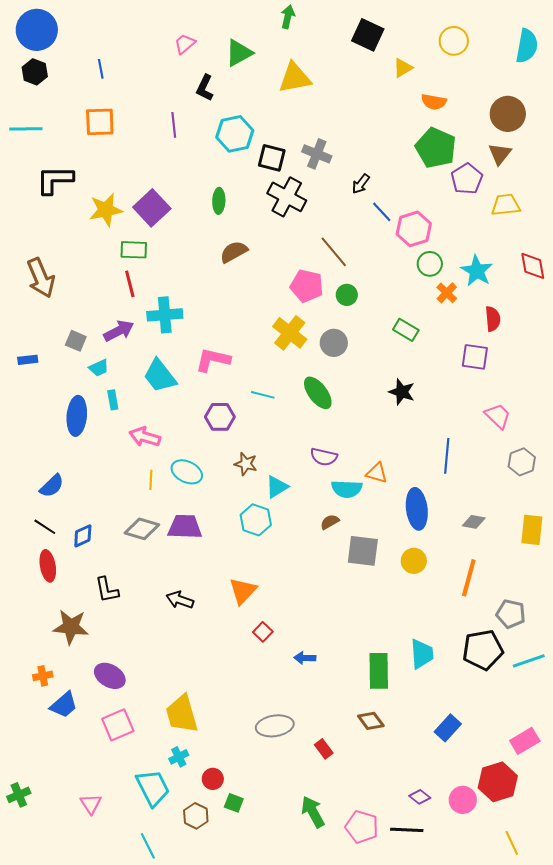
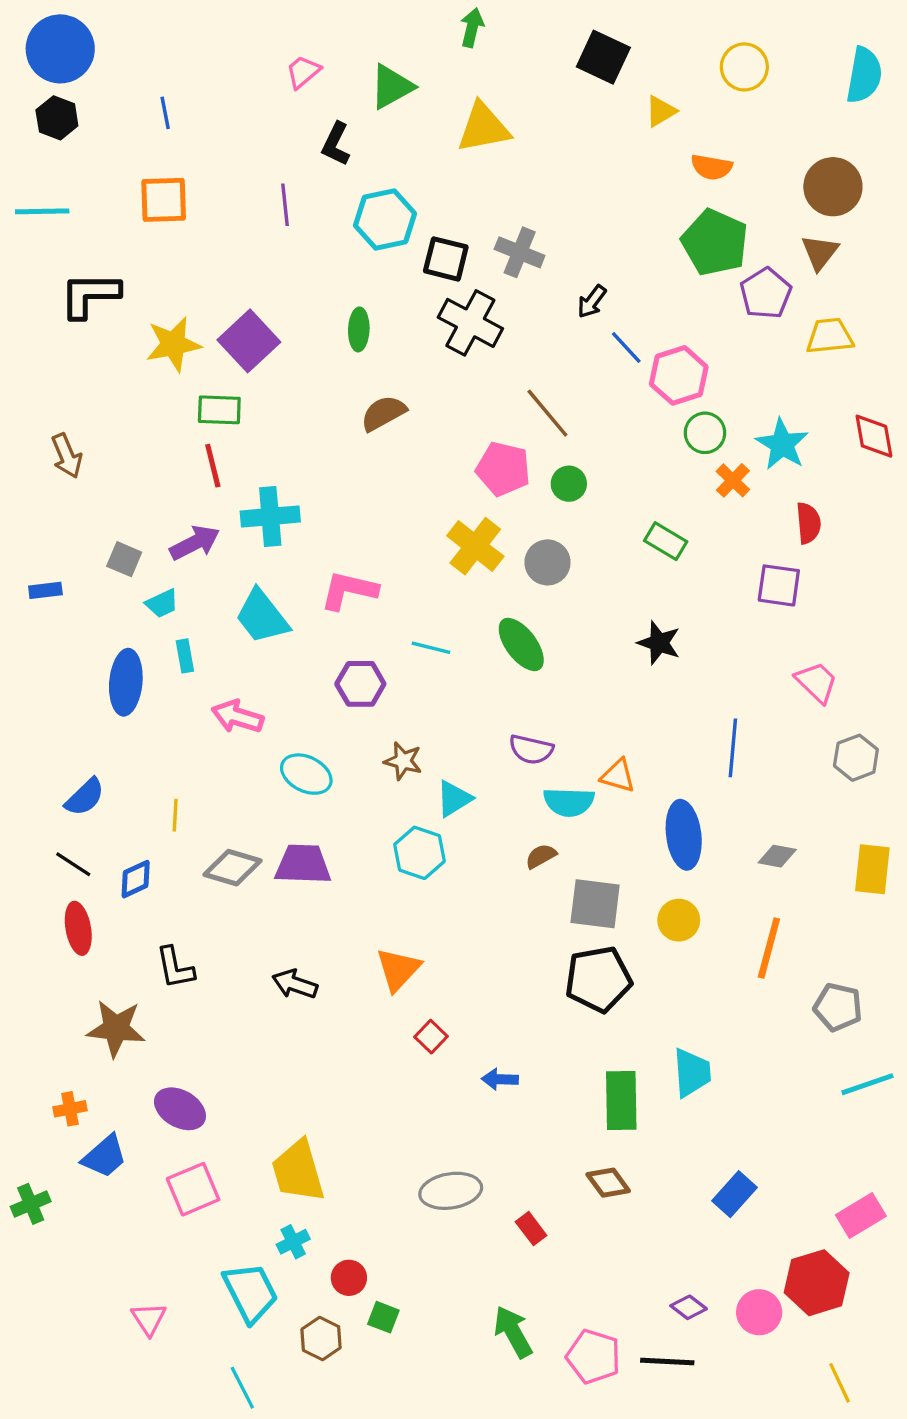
brown arrow: (41, 278) -> (67, 456), size x0.7
yellow line: (151, 480) -> (175, 815), moved
black pentagon: (483, 650) -> (598, 979), moved
green cross: (19, 795) -> (31, 1204), moved

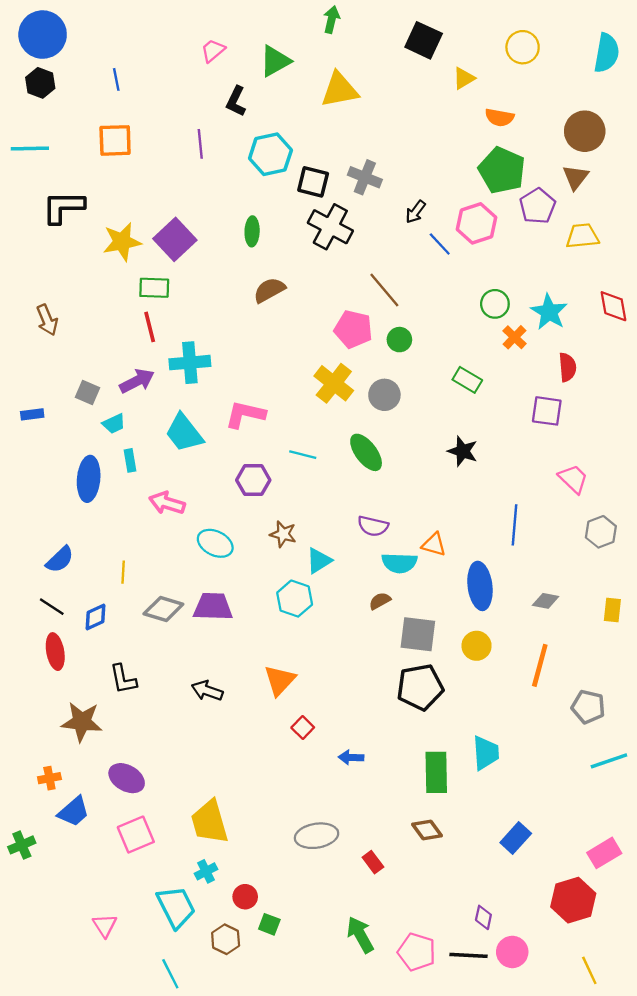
pink hexagon: (679, 375) -> (477, 223), moved
yellow rectangle: (872, 869) -> (612, 610), size x0.7
purple diamond: (689, 1307) -> (483, 917), turned 65
pink circle: (759, 1312) -> (512, 952), moved

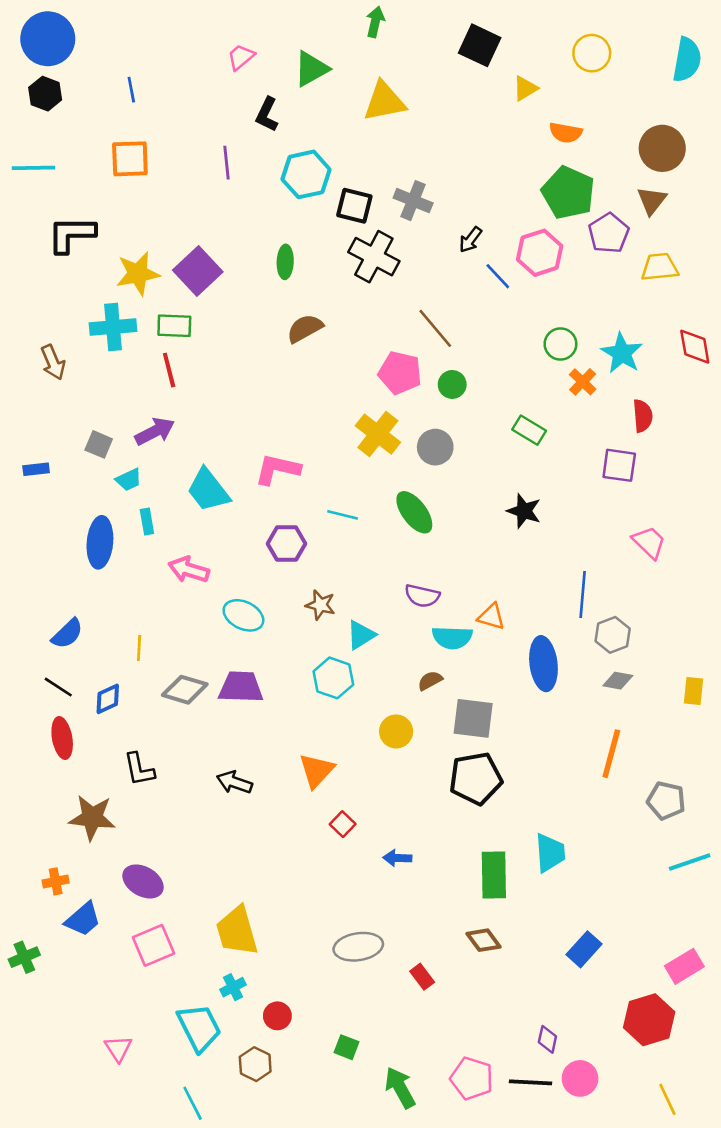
cyan cross: (190, 363) -> (113, 327), moved
gray hexagon: (601, 532) -> (613, 635), moved
yellow circle: (477, 646) -> (396, 731), moved
green square: (269, 924) -> (347, 1047), moved
green arrow: (360, 935) -> (400, 1088), moved

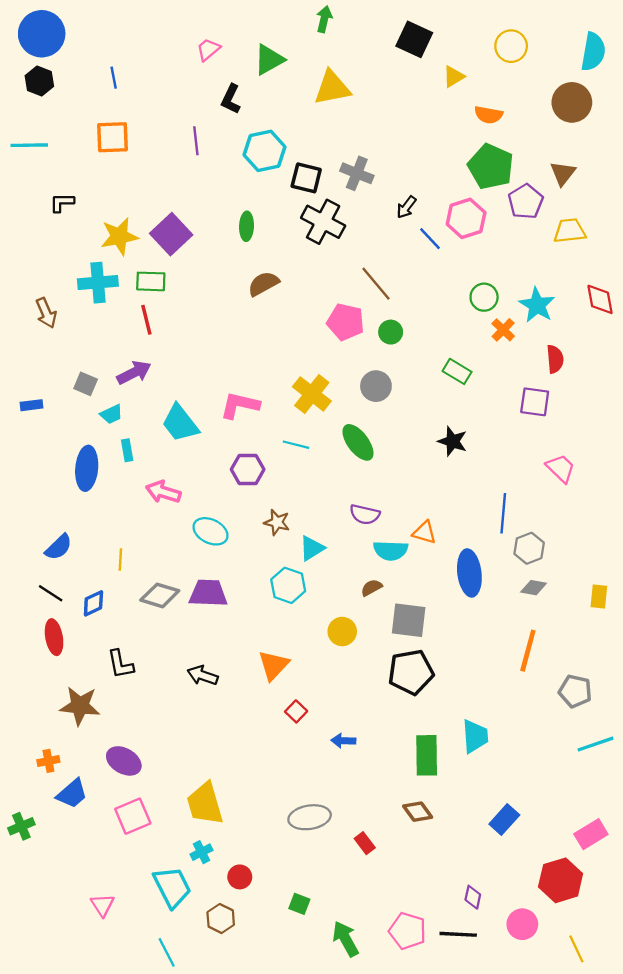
brown circle: (662, 148) -> (572, 102), moved
black L-shape: (71, 234) -> (62, 203), size x0.6
yellow cross: (378, 434) -> (312, 394), moved
pink circle: (580, 1078) -> (522, 924), moved

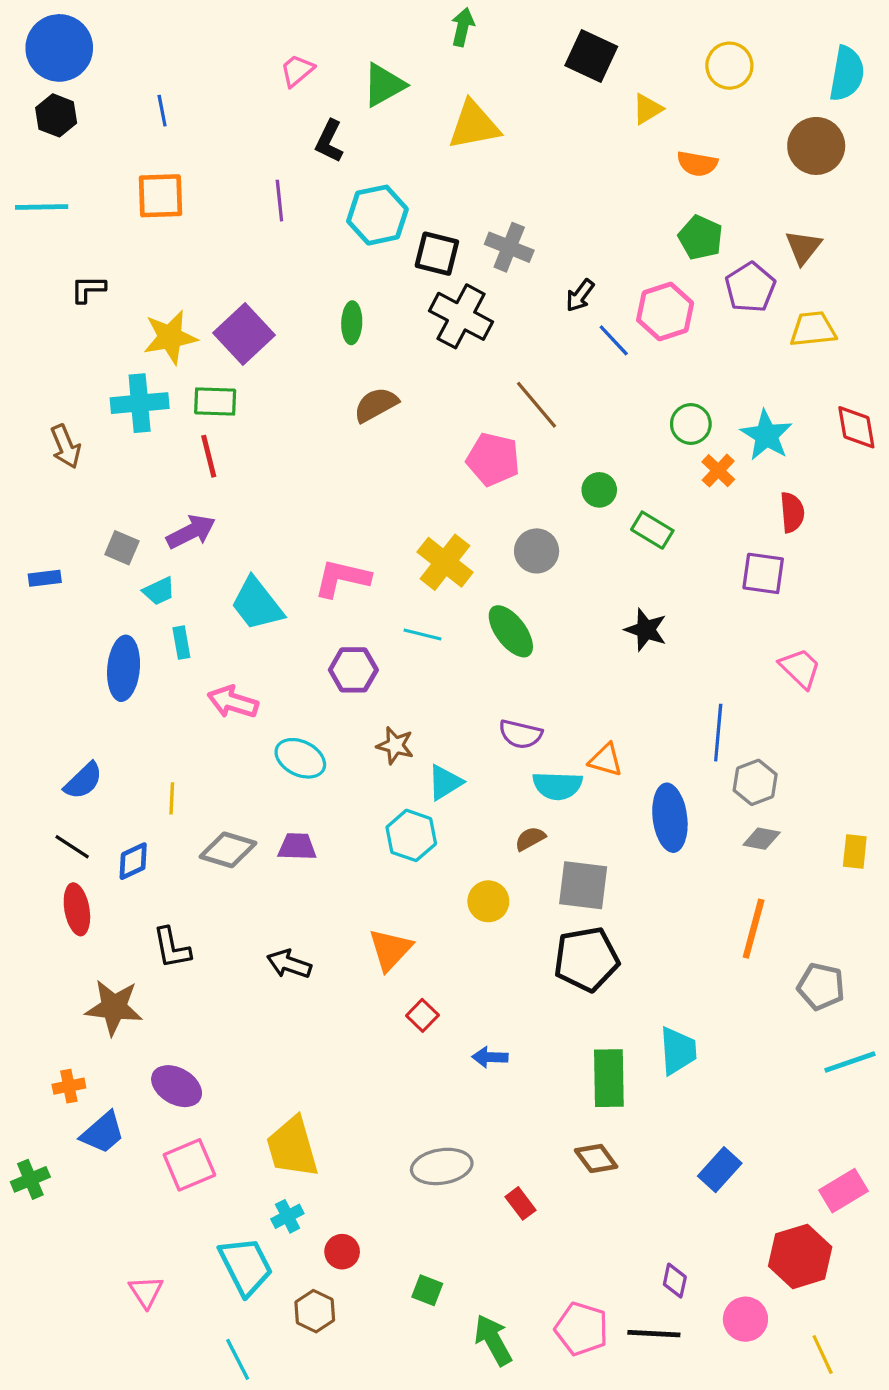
green pentagon: (491, 167) -> (700, 238), size x0.7
green circle: (391, 332) -> (599, 490), moved
purple trapezoid: (208, 593) -> (297, 847), size x0.7

